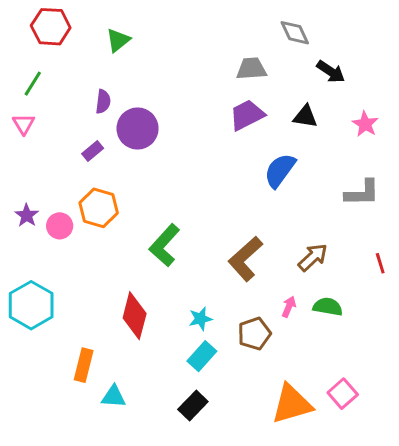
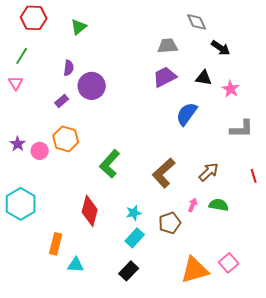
pink star: (365, 124) -> (231, 89), moved

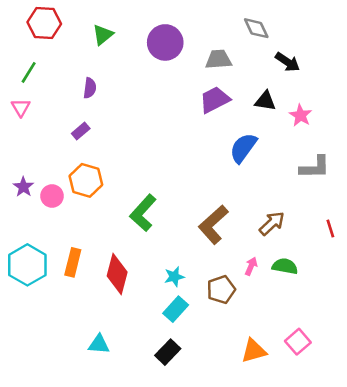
purple circle: (92, 86) -> (165, 42), moved
orange rectangle: (56, 244) -> (73, 262), moved
orange triangle: (195, 270) -> (254, 351), size x0.7

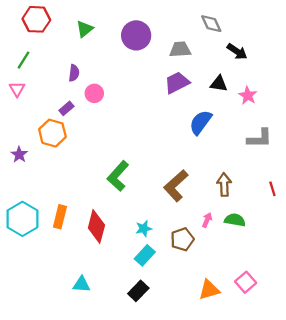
orange hexagon: (86, 180) -> (52, 133), moved
pink circle: (52, 196) -> (94, 93), moved
brown arrow: (272, 223) -> (224, 185), turned -50

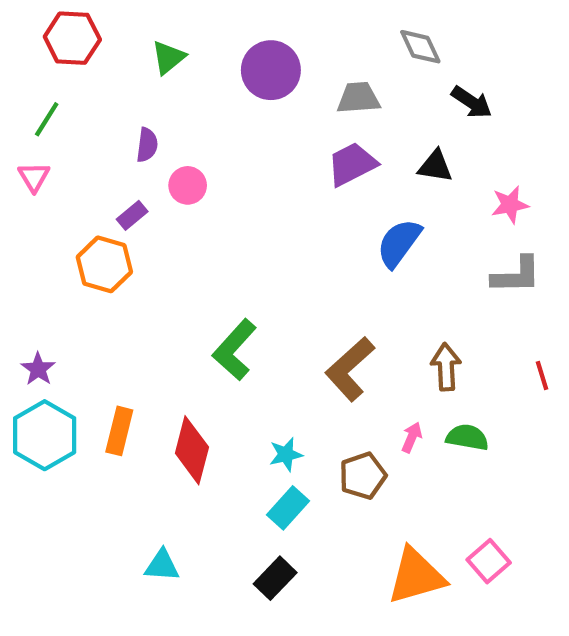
pink star: (248, 96) -> (510, 205), moved, turned 30
purple star: (19, 155) -> (38, 369), moved
orange triangle: (209, 290) -> (416, 576), size x1.4

